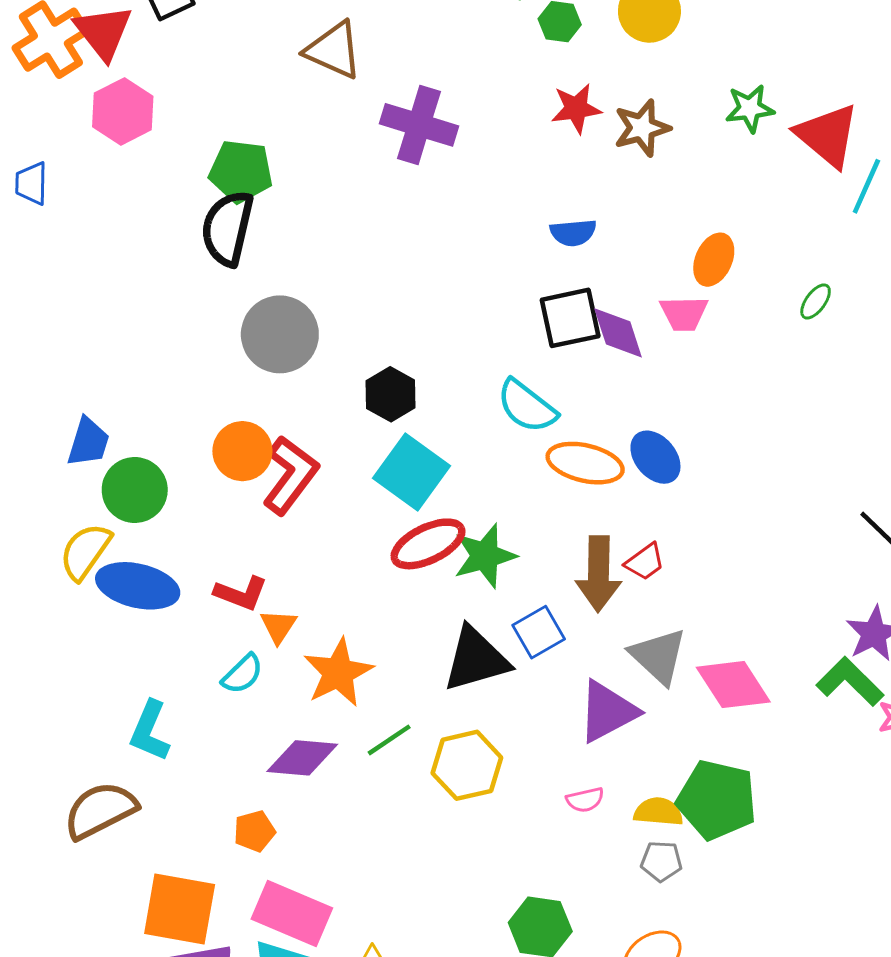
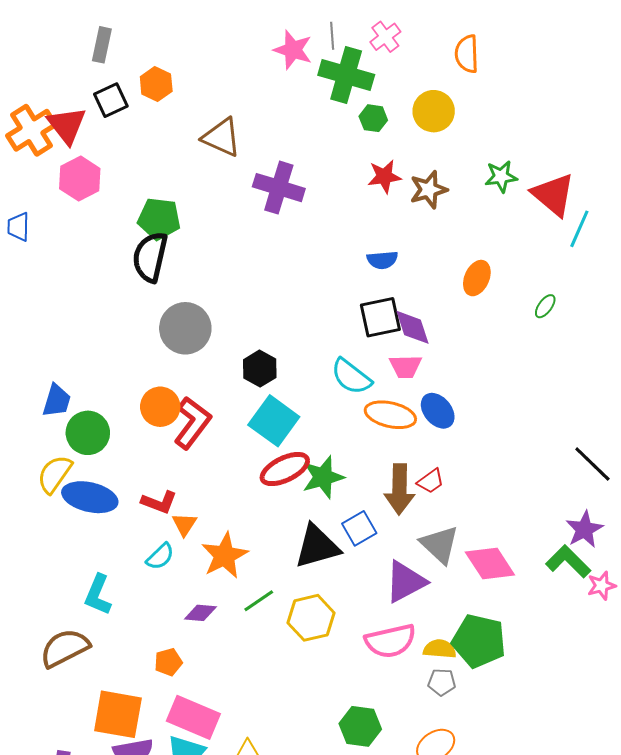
pink trapezoid: (684, 313) -> (405, 367), moved
purple diamond: (302, 758) -> (200, 613), size x0.7
pink semicircle: (585, 800) -> (390, 641), size x2.0

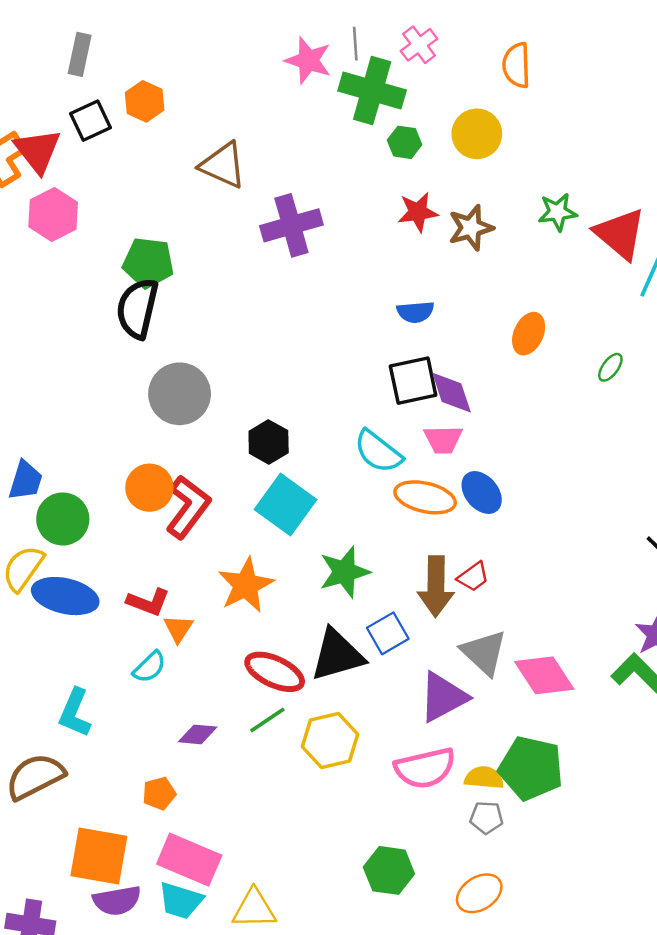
purple cross: (279, 188) -> (291, 225), turned -33
red ellipse: (285, 469) -> (275, 672), moved, turned 51
orange star: (225, 555) -> (246, 585), moved

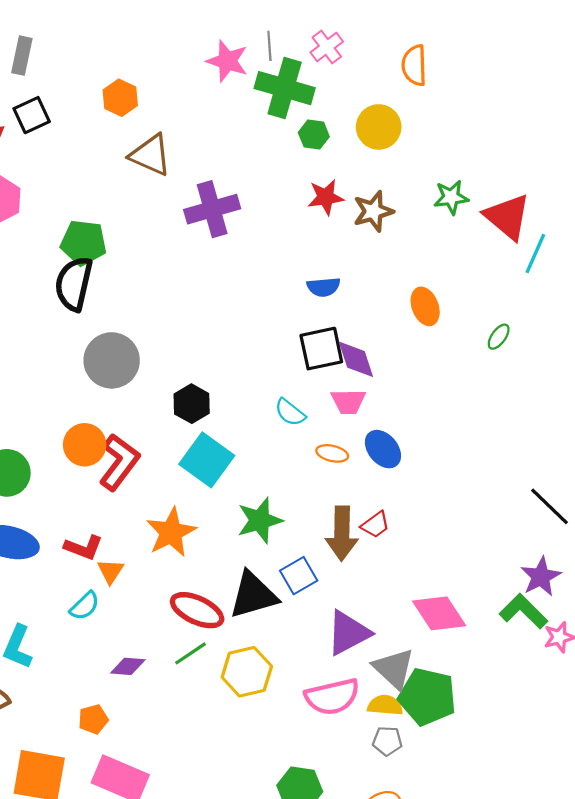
orange hexagon: (145, 101) -> (120, 98), moved
orange ellipse: (529, 334) -> (425, 306), turned -45
cyan semicircle: (378, 452) -> (290, 412), size x0.7
orange ellipse: (425, 497) -> (332, 453), size x0.6
gray triangle: (484, 653) -> (394, 669), moved

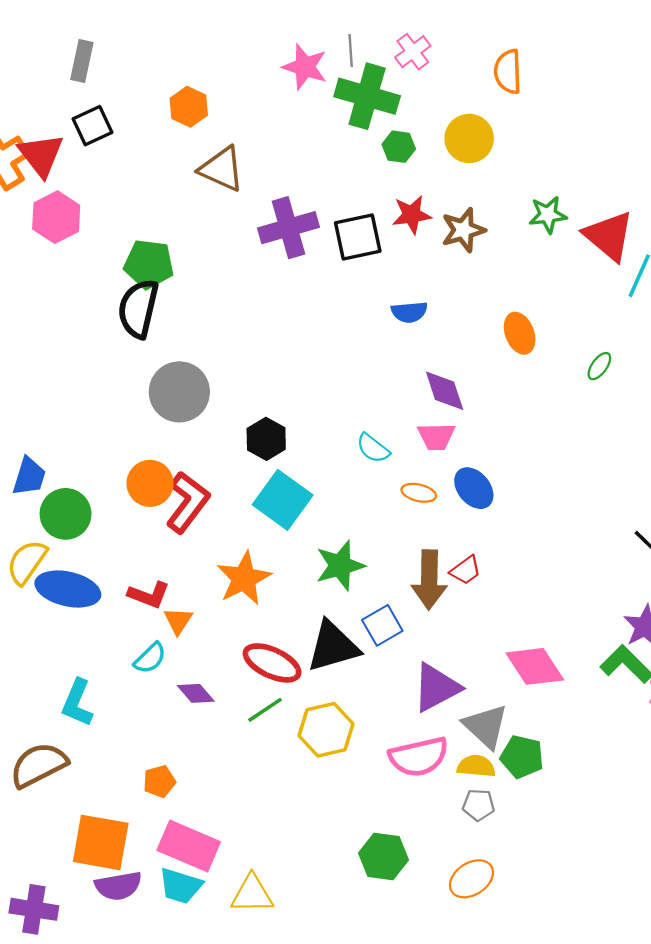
black square: (321, 349) -> (358, 237), moved
purple diamond: (128, 666) -> (196, 693), moved, turned 44
green pentagon: (427, 697) -> (522, 757), size x0.7

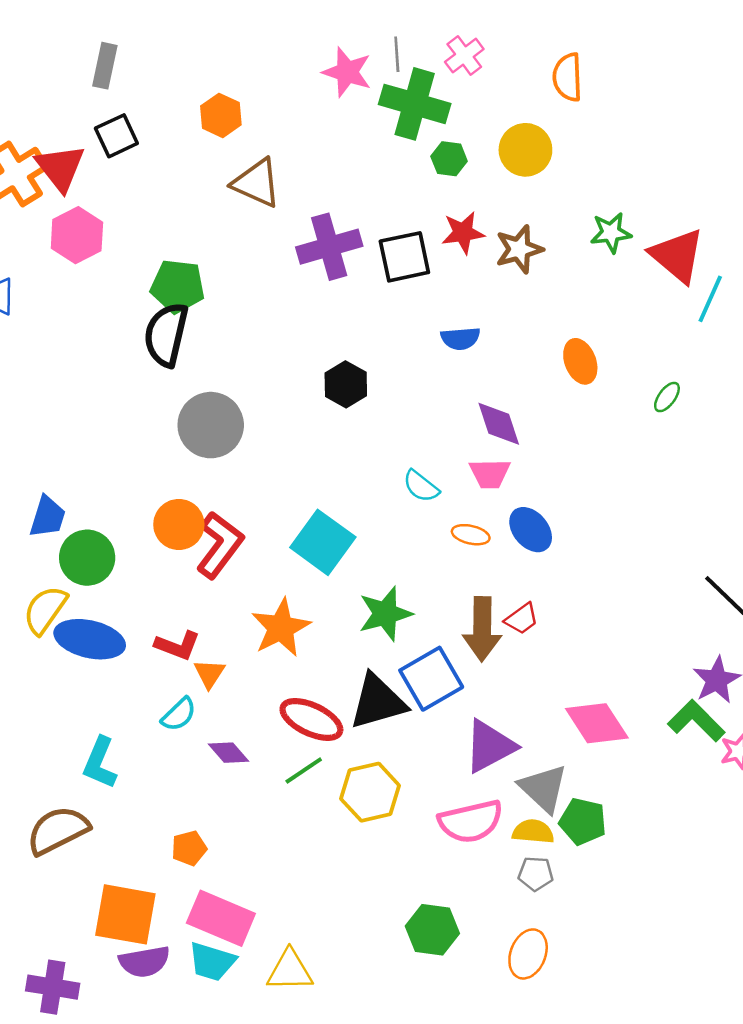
black hexagon: (266, 439) -> (346, 384), moved
blue square: (382, 625) -> (431, 679), size x1.4
orange ellipse: (471, 879) -> (528, 954), turned -36

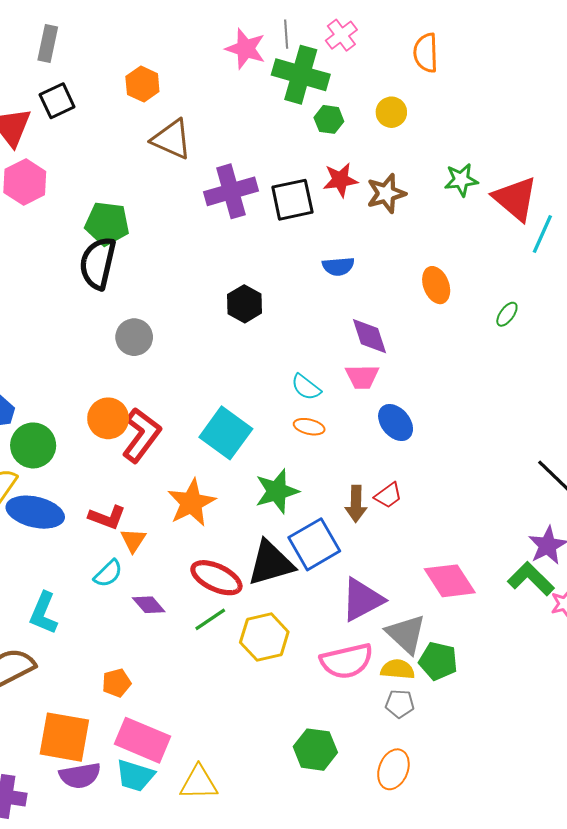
yellow circle: (525, 150) -> (391, 112), size x0.7
gray circle: (211, 425) -> (134, 337), size x0.7
orange ellipse: (471, 535) -> (309, 427), moved
brown arrow: (482, 629) -> (356, 504), size x0.7

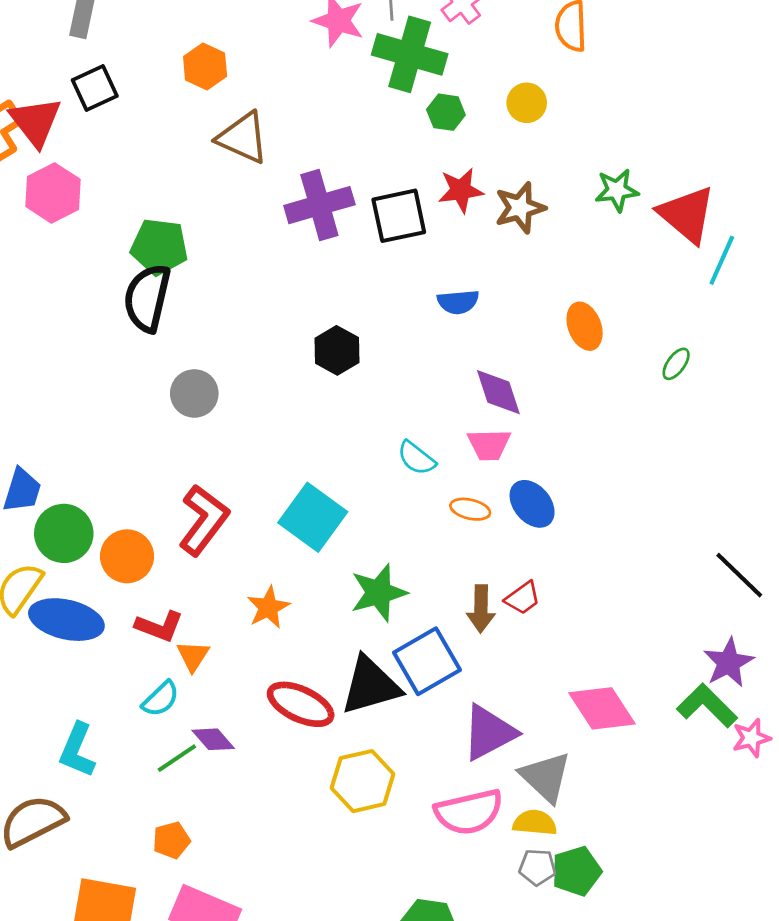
orange circle: (108, 418) -> (127, 556), moved
orange ellipse: (309, 427) -> (470, 509), moved
orange star: (191, 503) -> (268, 607), size x0.7
green line: (210, 619) -> (177, 758), moved
green pentagon: (438, 661) -> (576, 871), moved, turned -30

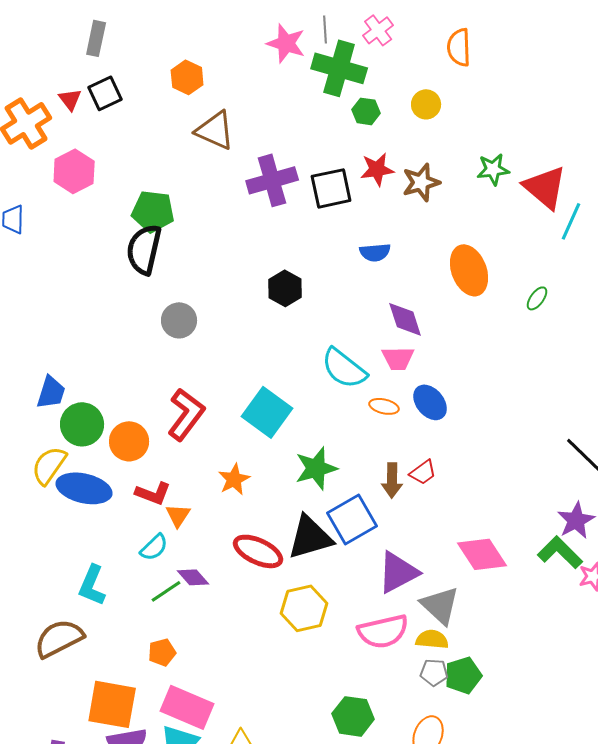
red triangle: (36, 122) -> (70, 99), moved, size x0.6
orange ellipse: (585, 326) -> (469, 270), size x1.4
cyan semicircle: (416, 458) -> (344, 368), size x1.6

